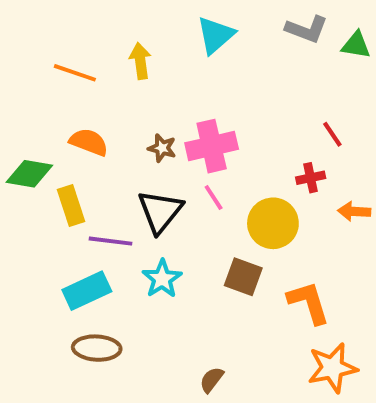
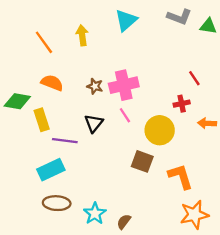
orange line: (75, 73) -> (44, 42), turned 35
black triangle: (160, 211) -> (94, 123), size x0.7
cyan star: (162, 279) -> (95, 214), moved

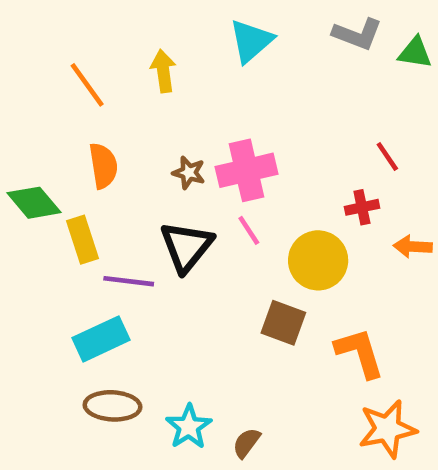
orange semicircle: (52, 83) -> (103, 166), turned 60
green diamond: (17, 101) -> (34, 203), turned 40
black triangle: (94, 123) -> (186, 247), size x1.4

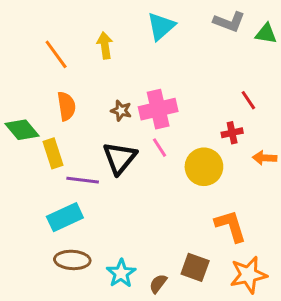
brown square: (283, 323) -> (195, 267), moved

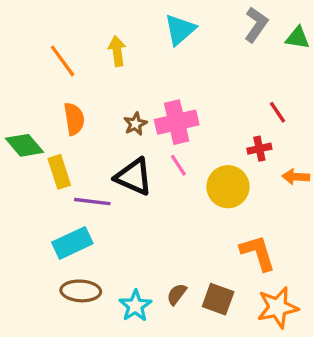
gray L-shape: (229, 22) -> (256, 25), turned -76
brown star: (121, 111) -> (135, 124), turned 30
black triangle: (120, 158) -> (134, 177), turned -45
brown semicircle: (158, 284) -> (177, 294), moved

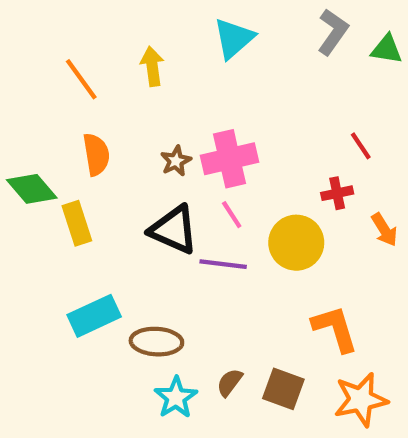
orange arrow: (296, 177) -> (384, 230), turned -125
purple line: (92, 202) -> (223, 264), moved
brown ellipse: (81, 291) -> (156, 342), moved

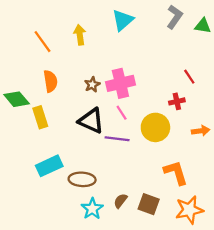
orange arrow: (384, 230) -> (201, 131), moved, turned -66

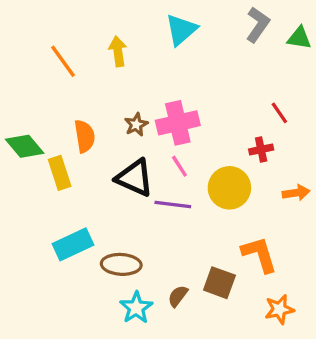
orange semicircle: (50, 81) -> (85, 136), moved
brown square: (149, 204) -> (219, 283), moved
orange star: (189, 210) -> (279, 309), size x0.7

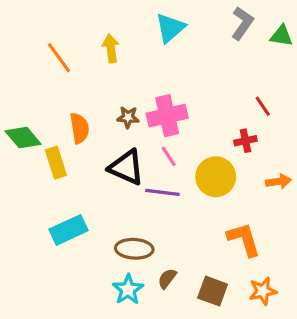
brown star: (136, 125) -> (128, 117), turned 30
brown ellipse: (121, 264) -> (134, 249), moved
brown square: (219, 283) -> (213, 291), moved

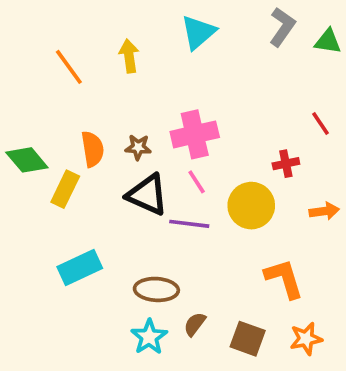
red line: (263, 106) -> (321, 123), moved
brown star: (128, 117) -> (138, 147), moved
yellow rectangle: (56, 163) -> (65, 189), turned 44

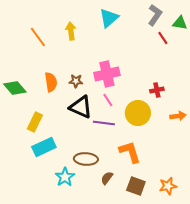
red line: (321, 123) -> (163, 38), moved
yellow rectangle: (65, 189) -> (35, 122), moved
orange L-shape: (284, 279) -> (130, 152), moved
cyan star: (149, 337) -> (65, 177), moved

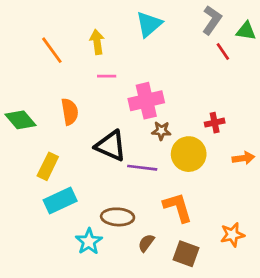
brown star: (76, 81) -> (161, 131), moved
pink line: (108, 100) -> (107, 76), moved, turned -56
orange star: (168, 186) -> (232, 235), moved

